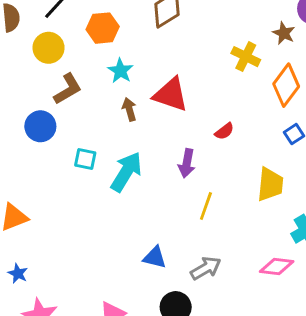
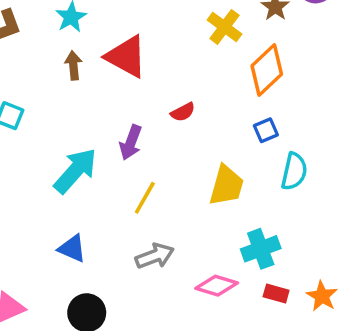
cyan arrow: (126, 172) -> (75, 171), moved
gray arrow: (206, 268) -> (155, 256), moved

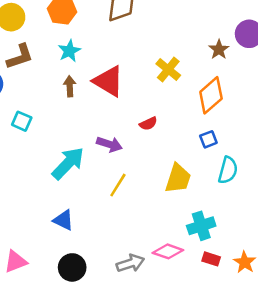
yellow cross: (224, 27) -> (168, 69), moved
purple arrow: (131, 142) -> (109, 144), turned -95
gray arrow: (155, 256) -> (130, 263), moved

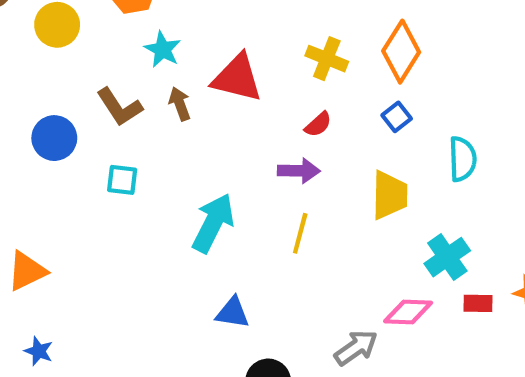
brown L-shape: (20, 57) -> (119, 107), moved, turned 92
yellow cross: (168, 69) -> (327, 59), moved
blue square: (208, 139) -> (397, 117), moved
purple arrow: (109, 144) -> (299, 171), moved

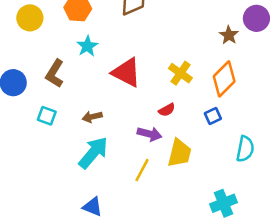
brown arrow: (180, 104) -> (92, 117), moved, turned -96
brown L-shape: (119, 107) -> (55, 73), turned 52
yellow trapezoid: (390, 195) -> (179, 153), moved

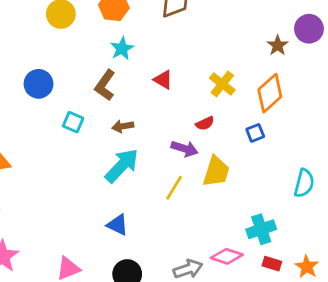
red triangle: (126, 72) -> (163, 80), size x0.6
brown L-shape: (55, 73) -> (105, 85), moved
cyan semicircle: (245, 149) -> (304, 183), moved

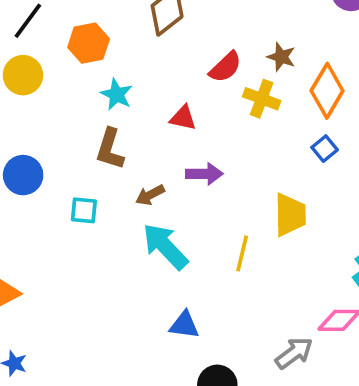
brown star: (278, 45) -> (281, 57), moved
red semicircle: (205, 123) -> (225, 67), moved, size x1.4
purple arrow: (185, 149) -> (204, 174), moved
cyan arrow: (122, 166) -> (165, 246), turned -69

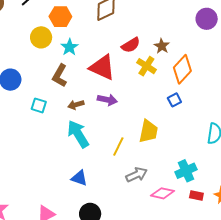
yellow circle: (23, 75) -> (41, 37), moved
red triangle: (183, 118) -> (102, 67), size x1.8
gray arrow: (294, 353) -> (137, 175), moved

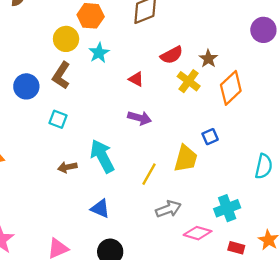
red triangle: (102, 67) -> (136, 79), size x0.5
brown L-shape: (60, 76) -> (61, 75), moved
blue square: (174, 100) -> (210, 137), moved
brown arrow: (76, 105) -> (67, 167), moved
red rectangle: (196, 195) -> (236, 248), moved

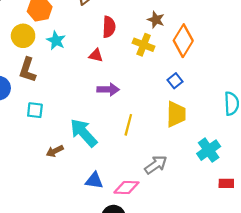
red semicircle: (172, 55) -> (109, 27), moved, turned -45
blue square: (210, 137) -> (175, 81), moved
yellow trapezoid: (186, 159) -> (176, 114), moved
yellow line: (149, 174) -> (128, 125), moved
pink diamond: (198, 233) -> (126, 188), moved

